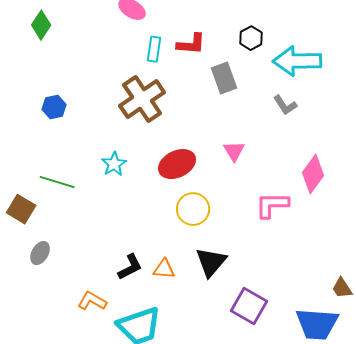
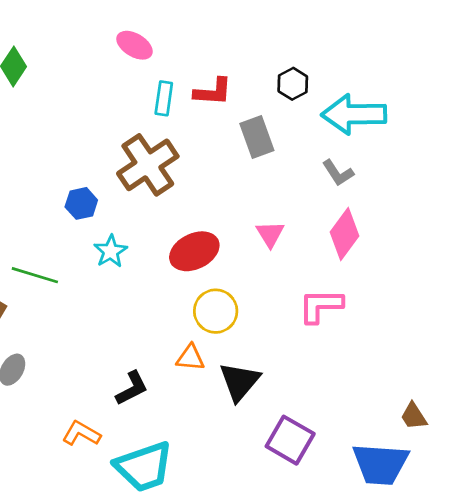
blue hexagon: (54, 107) -> (81, 203), moved
pink diamond: (313, 174) -> (345, 234), moved
orange triangle: (164, 269) -> (190, 358), moved

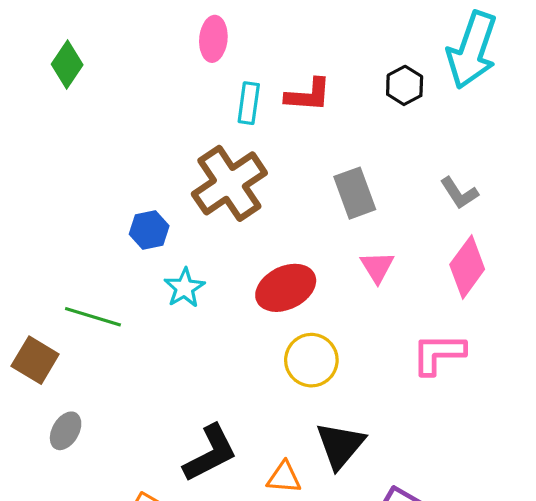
pink ellipse: (135, 45) -> (213, 39), turned 64
cyan arrow: (354, 114) -> (472, 50), moved, turned -70
gray rectangle: (257, 137) -> (355, 193), moved
orange triangle: (190, 358) -> (284, 477), moved
black L-shape: (132, 388) -> (210, 453), size x1.4

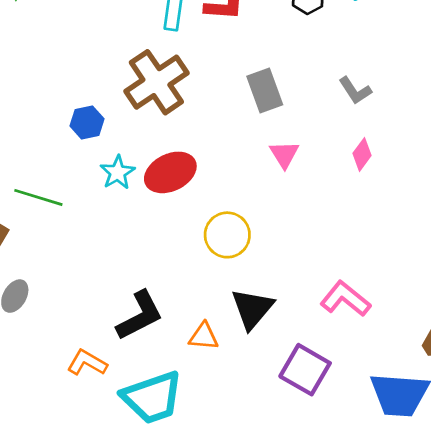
pink diamond: (467, 267) -> (362, 154), size x0.6
red ellipse: (286, 288) -> (170, 172), moved
pink L-shape: (438, 354) -> (345, 299), moved, turned 39

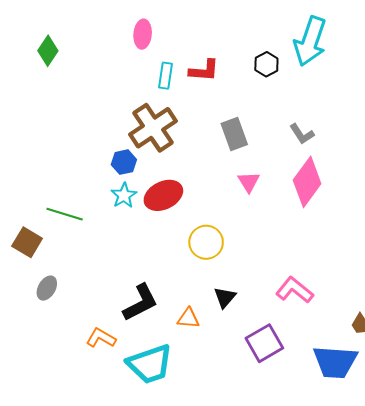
blue hexagon: (87, 122) -> (124, 162), moved
pink diamond: (362, 154) -> (307, 182), size x2.0
black triangle: (252, 309) -> (225, 297), size x0.7
purple square: (305, 370) -> (264, 343), turned 30

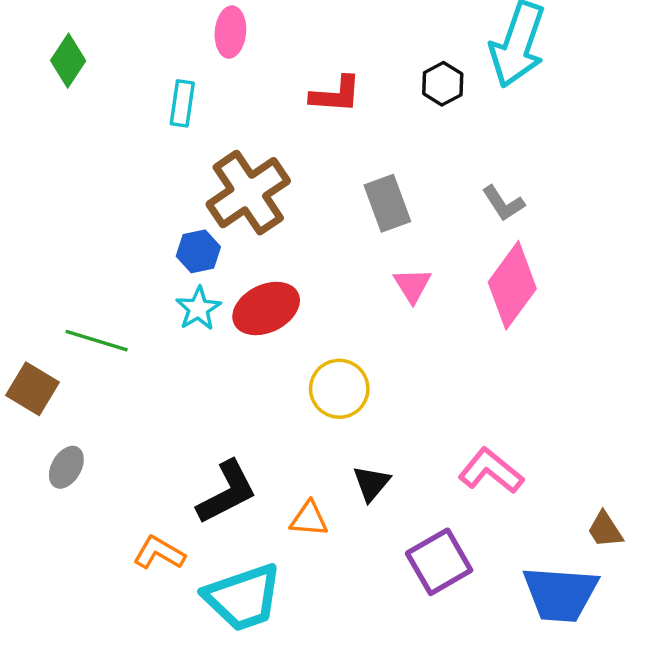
cyan rectangle: (166, 76) -> (182, 103), moved

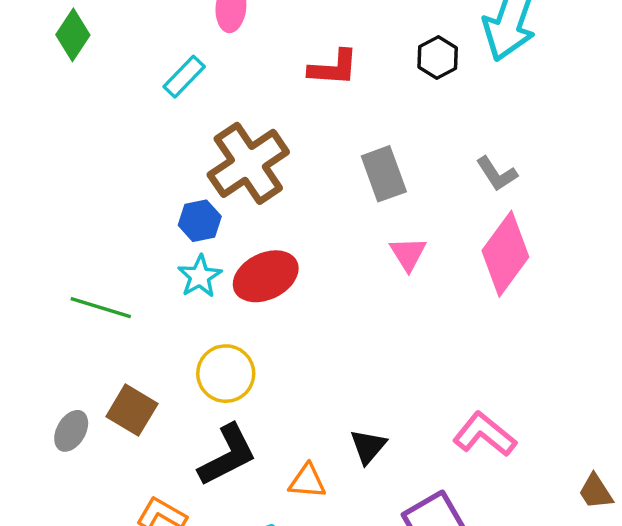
cyan rectangle: (182, 103) -> (184, 77), turned 36
brown square: (32, 389) -> (132, 410), moved
yellow circle: (339, 389) -> (226, 374), moved

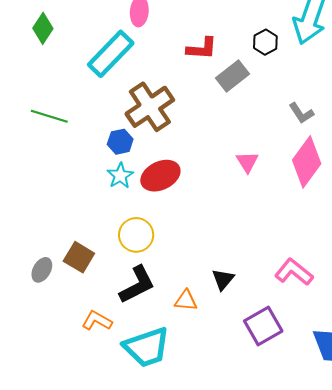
cyan rectangle: (184, 77) -> (111, 54), size x1.8
gray rectangle: (384, 174) -> (232, 76), moved, turned 72
green line: (101, 308) -> (49, 116), moved

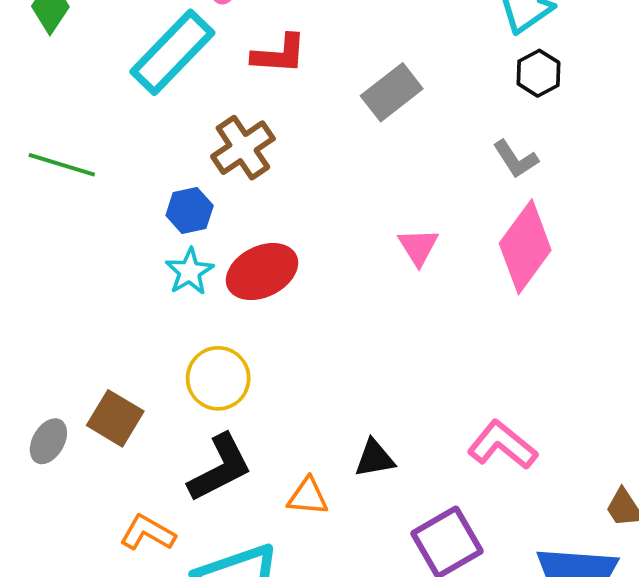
black hexagon: (265, 42) -> (539, 73), moved
red L-shape: (202, 49) -> (279, 54), moved
brown cross: (150, 107) -> (243, 148), size x0.7
black triangle: (223, 279) -> (375, 458), turned 40

